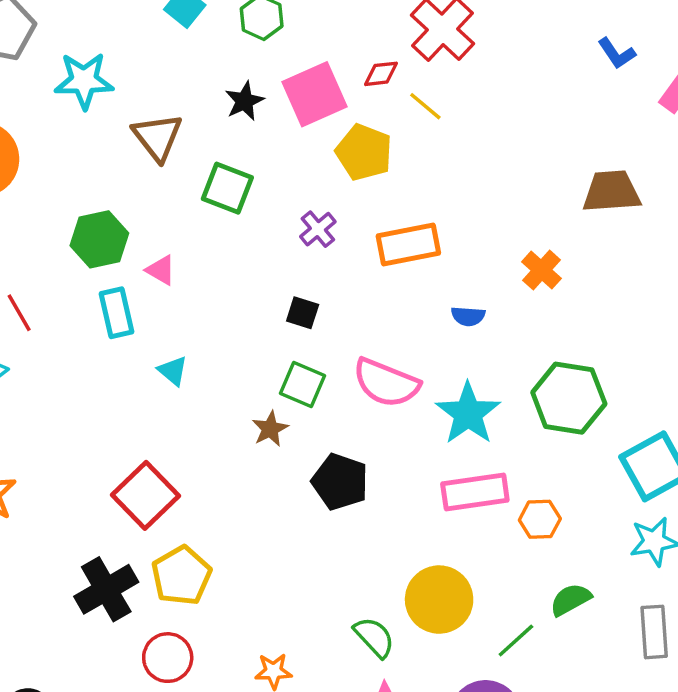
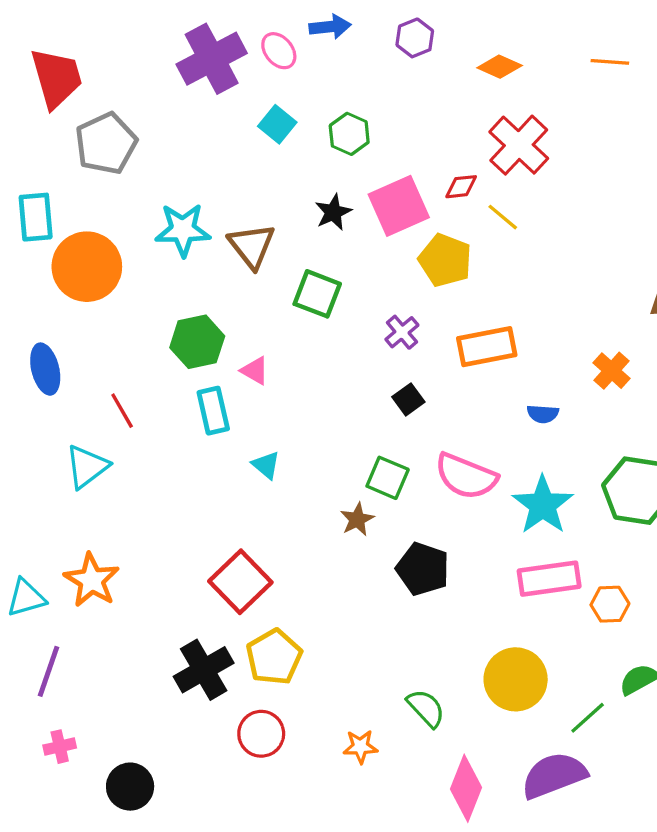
cyan star: (84, 81) -> (183, 230), moved
black square: (303, 313) -> (408, 399), moved, turned 36
green semicircle: (374, 637) -> (426, 708), moved

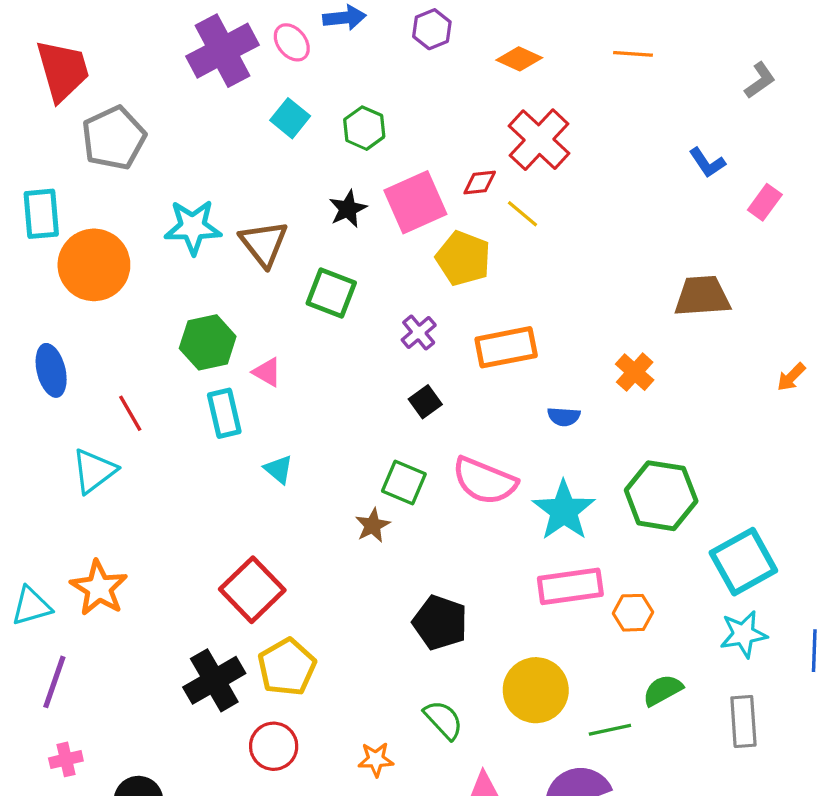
black pentagon: (423, 569) -> (440, 623), moved
green line: (588, 718) -> (610, 730), turned 30

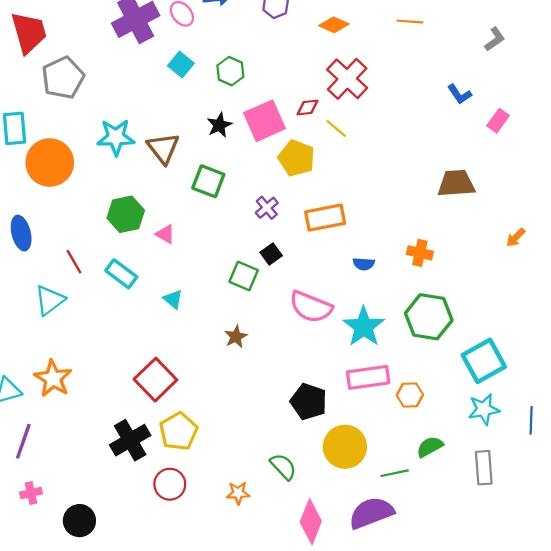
orange cross: (635, 372) -> (420, 253), moved, turned -30
cyan rectangle: (224, 413) -> (121, 274), moved, turned -40
green square: (404, 482) -> (244, 276), moved
black pentagon: (440, 623) -> (309, 402), moved

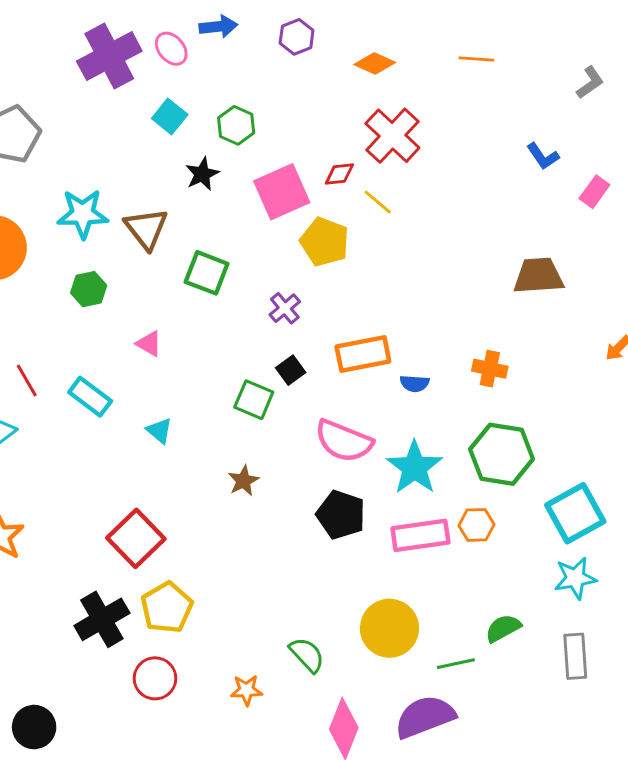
black star: (219, 125) -> (202, 174), moved
green hexagon: (126, 214) -> (89, 289), moved, size x0.7
orange rectangle: (325, 218) -> (363, 354), moved
orange hexagon: (410, 395) -> (476, 525), moved
black pentagon: (309, 402) -> (341, 515), moved

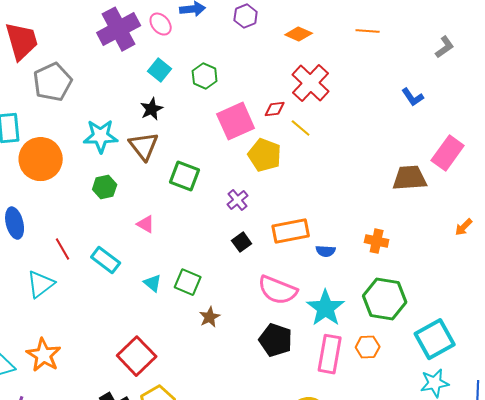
black star: (202, 174) -> (152, 109), moved
pink rectangle: (594, 192) -> (448, 153), moved, size x1.6
green square: (254, 400) -> (188, 282), moved
pink rectangle: (420, 535) -> (330, 354), turned -72

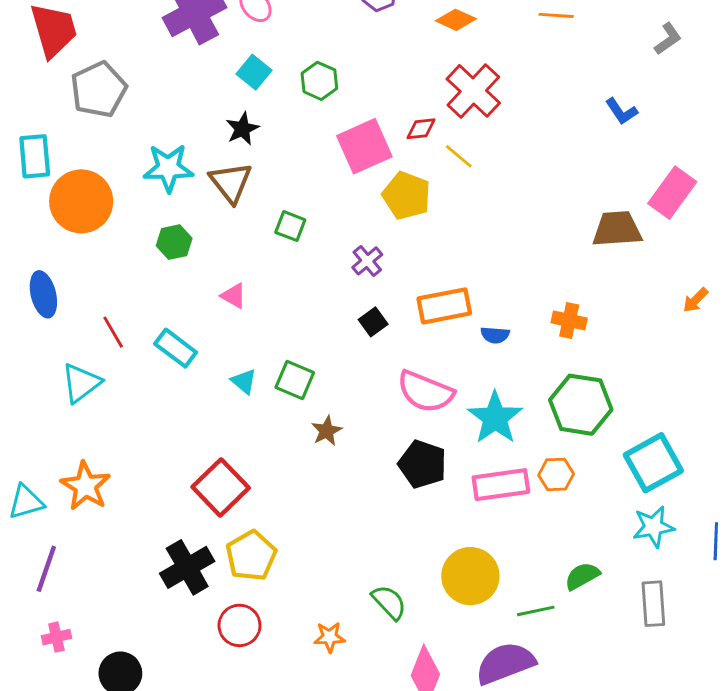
green square: (185, 176) -> (290, 226), size x0.7
pink rectangle: (330, 354) -> (501, 485), turned 72

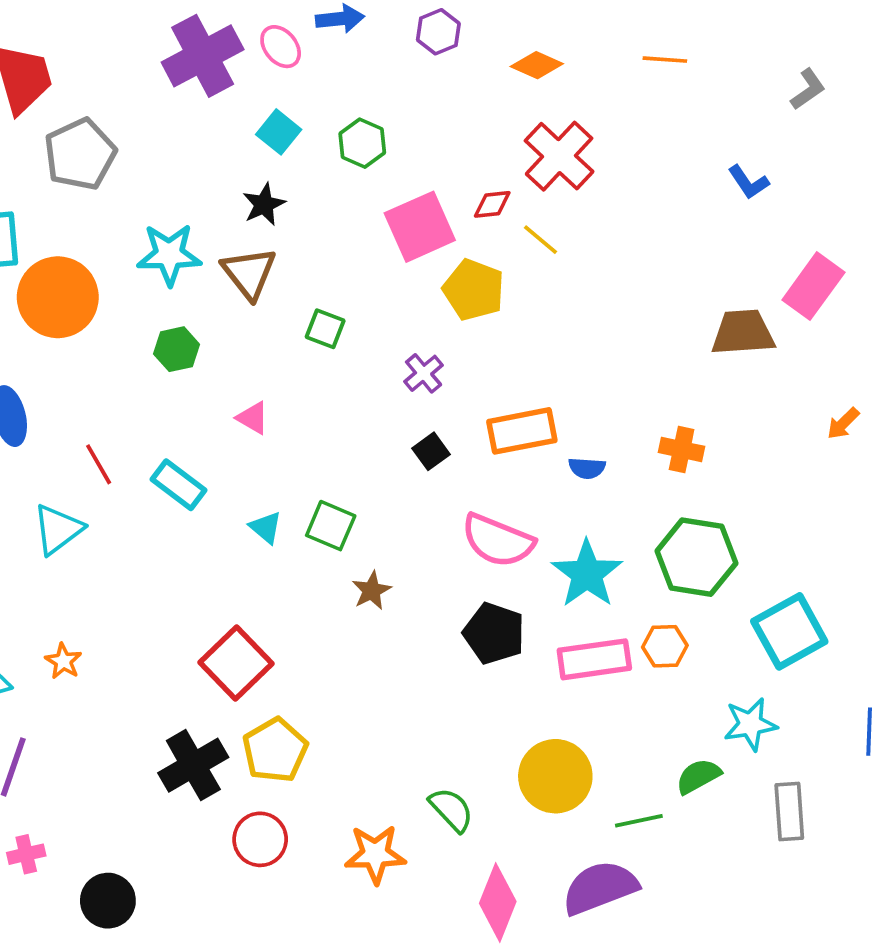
orange star: (86, 486) -> (63, 661), size x0.6
cyan star: (653, 527) -> (750, 724), moved
orange star: (330, 637) -> (375, 854), size x1.5

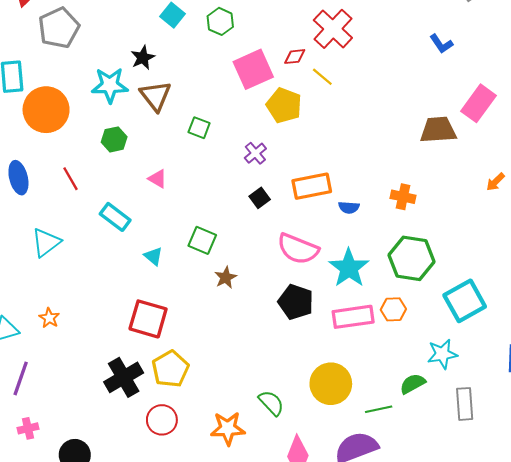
black star: (264, 204) -> (143, 58), moved
red line: (99, 464) -> (71, 179), moved
cyan triangle: (266, 527) -> (153, 256), moved
red square: (236, 663) -> (148, 319), turned -30

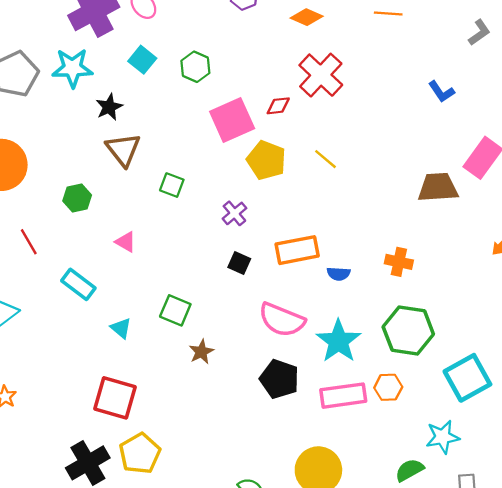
yellow line: (322, 77) -> (326, 159), moved
cyan star: (110, 85) -> (72, 68), moved
black square: (260, 198) -> (239, 263), turned -30

